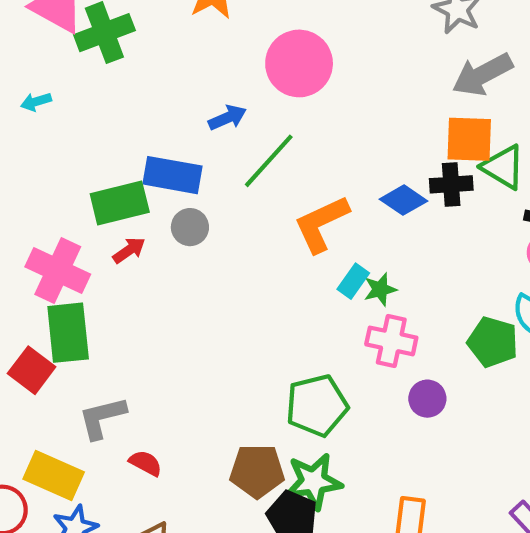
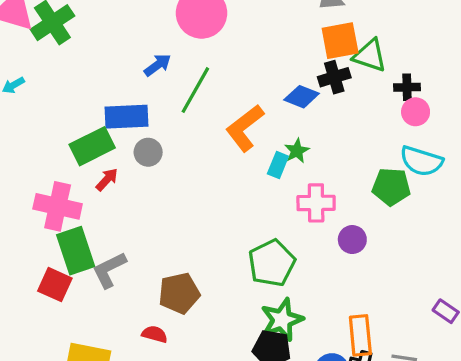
green star: (380, 289) -> (297, 151), moved
gray L-shape: (102, 418) -> (109, 270), moved
brown pentagon: (257, 471) -> (179, 293), moved

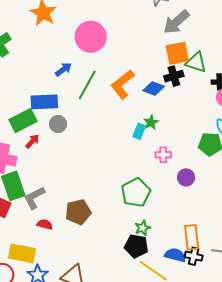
orange L-shape: (245, 128) -> (123, 84), moved
pink cross: (316, 203) -> (163, 155), size x0.7
green star: (282, 320) -> (143, 228), size x0.6
red semicircle: (155, 334) -> (45, 224), moved

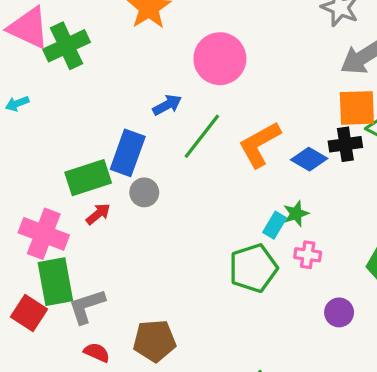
blue rectangle: (44, 102) -> (128, 153), turned -76
pink cross: (163, 155) -> (308, 255), moved
green pentagon: (136, 193) -> (253, 268), moved

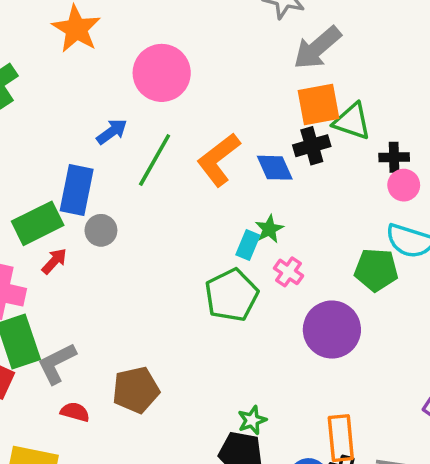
blue diamond: (309, 159) -> (275, 168), turned 44
pink cross: (308, 255) -> (288, 272), turned 35
purple circle: (339, 312) -> (332, 330), size x1.8

